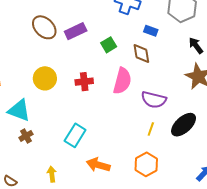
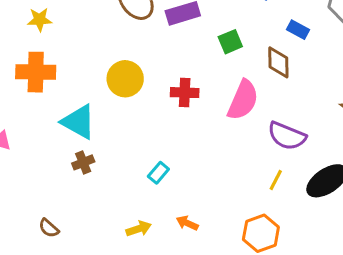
cyan rectangle: (75, 135) -> (158, 173), size x0.6
orange arrow: (98, 165) -> (187, 223), size x0.6
yellow arrow: (52, 174) -> (139, 229), moved, turned 70

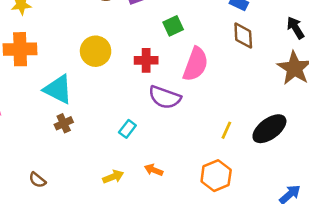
green square: (230, 42) -> (173, 26), moved
brown diamond: (278, 62) -> (243, 36), moved
purple semicircle: (287, 136) -> (165, 97), moved

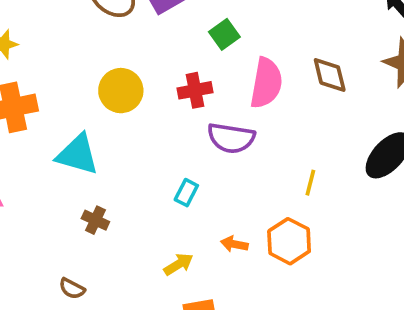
brown diamond: (243, 36) -> (330, 75), moved
brown cross: (64, 123) -> (95, 220), moved, turned -30
yellow line: (226, 130) -> (310, 183), moved
orange hexagon: (216, 176) -> (289, 241), moved

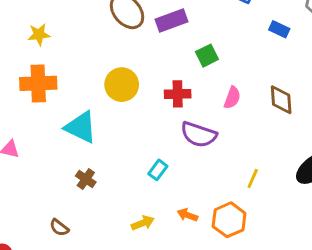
pink semicircle: (266, 83) -> (232, 98), size x0.6

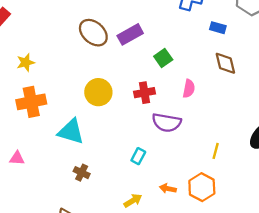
brown diamond: (281, 100) -> (225, 63), moved

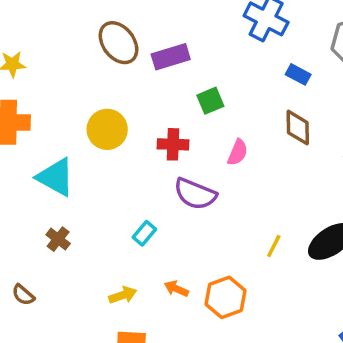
yellow line: (216, 151) -> (274, 246), moved

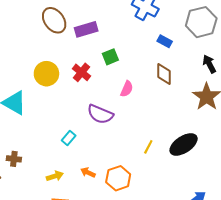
red cross: (173, 144) -> (82, 72), moved, turned 36
brown cross: (58, 239) -> (14, 159), moved, turned -32

